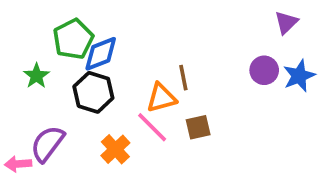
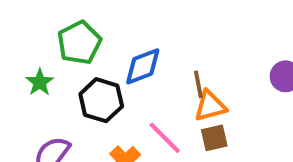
blue diamond: (101, 54) -> (143, 66), moved
orange triangle: (161, 98) -> (210, 106), moved

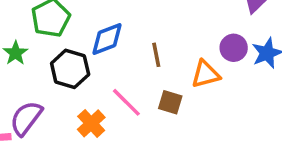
orange triangle: (210, 106) -> (205, 74), moved
brown square: (214, 138) -> (170, 102), turned 30

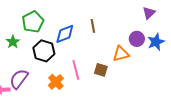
brown line: (156, 55) -> (93, 26), moved
pink line: (126, 102) -> (76, 70), turned 30

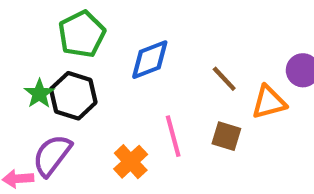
brown line: (93, 26) -> (224, 79), moved, turned -32
green star: (13, 42) -> (39, 94), moved
black hexagon: (44, 51) -> (73, 96), moved

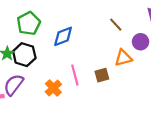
brown line: (224, 79) -> (116, 25), moved
brown square: (226, 136) -> (102, 75), turned -32

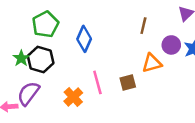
brown line: (116, 25) -> (143, 26), turned 56
blue diamond: (63, 36) -> (84, 39), turned -45

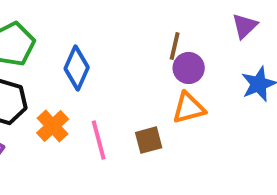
purple circle: (171, 45) -> (189, 68), moved
orange cross: (73, 97) -> (53, 126), moved

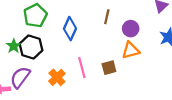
brown line: (175, 46) -> (107, 17), moved
orange cross: (53, 126) -> (57, 77), moved

